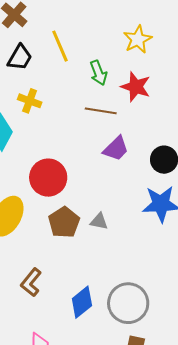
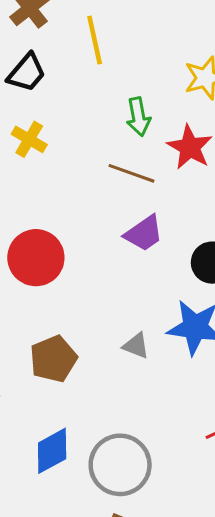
yellow line: (60, 46) -> (95, 40), moved
gray triangle: (99, 221) -> (136, 346), moved
brown pentagon: (64, 222) -> (53, 359), moved

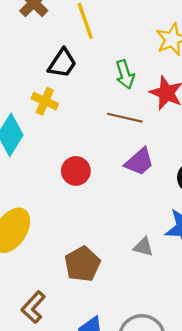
black trapezoid: (27, 73) -> (62, 63), moved
red circle: (36, 258) -> (76, 171), moved, size x0.7

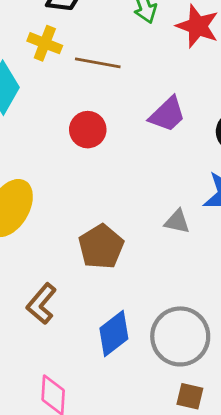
brown line: (125, 118) -> (98, 63), moved

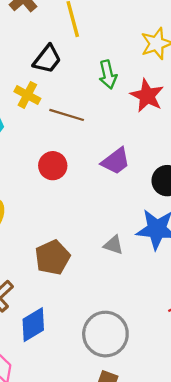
blue diamond: (114, 334) -> (33, 325), moved

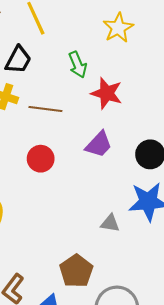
red star: (147, 96) -> (107, 93), moved
brown pentagon: (52, 257) -> (76, 271), moved

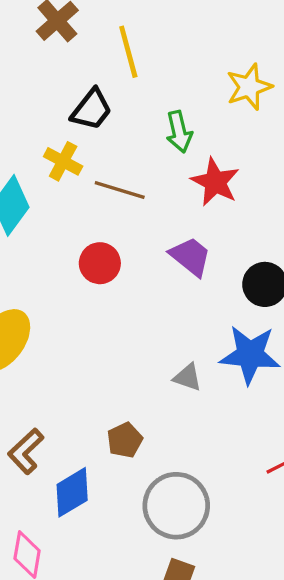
purple trapezoid: (99, 144) -> (190, 256), turned -104
brown pentagon: (76, 271) -> (125, 440), size x0.7

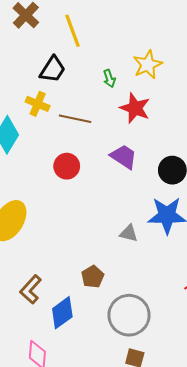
yellow star: (249, 87) -> (148, 65), moved
green arrow: (179, 132) -> (109, 78), size x0.7

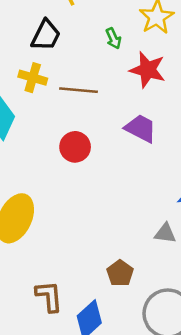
gray triangle: (129, 233) -> (165, 233), moved
brown L-shape: (31, 289) -> (49, 296), turned 140

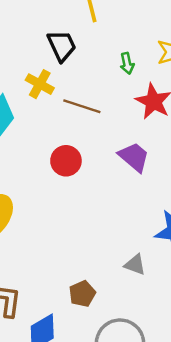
black trapezoid: (46, 35) -> (62, 46), turned -64

